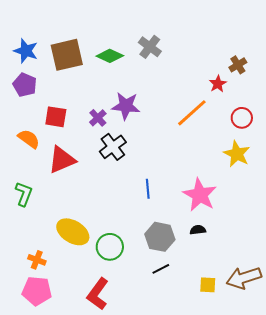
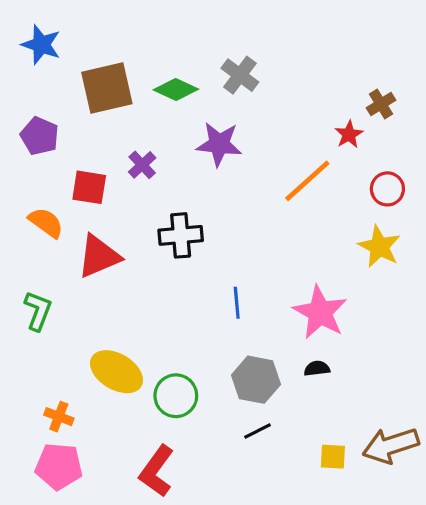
blue star: (26, 51) -> (41, 45), moved
purple star: (126, 106) -> (219, 144), moved
purple cross: (98, 118) -> (142, 165), moved
black cross: (113, 147) -> (181, 235), turned 32

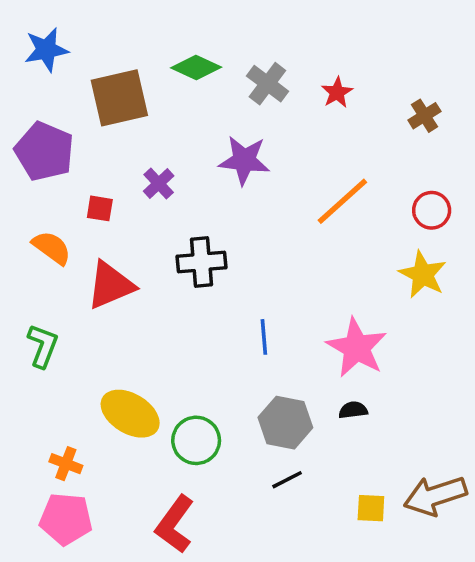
blue star: (41, 45) -> (46, 50), turned -30
green diamond: (176, 90) -> (196, 68), moved
red star: (349, 134) -> (337, 93), moved
purple pentagon: (40, 136) -> (44, 151), size x1.4
red square: (89, 187) -> (100, 208), size x0.7

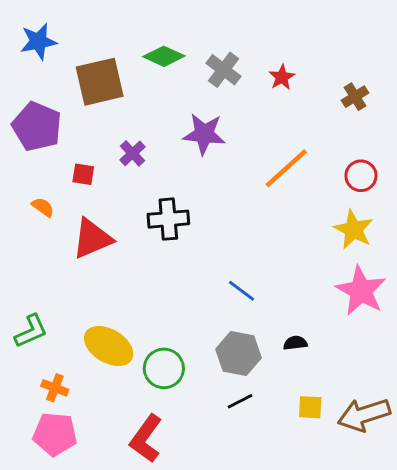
orange semicircle: (52, 248) -> (43, 207), size x0.7
blue line: (264, 337) -> (242, 291), moved, turned -48
green L-shape: (43, 346) -> (31, 331), moved, turned 45
pink star: (357, 348) -> (361, 291), moved
yellow square: (371, 508) -> (310, 407), moved

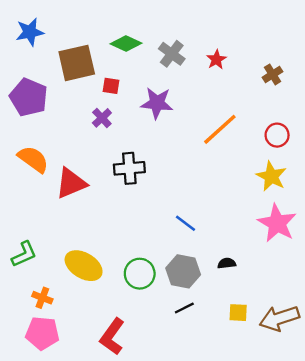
red square: (83, 174) -> (111, 86), moved
orange semicircle: (43, 207) -> (33, 159), size x1.8
green circle: (164, 368) -> (140, 274), moved

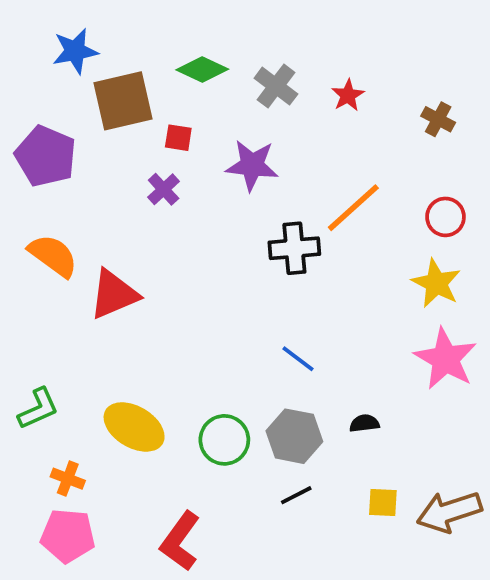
blue star: (30, 32) -> (75, 51), moved
brown cross: (272, 74) -> (438, 119), turned -30
black cross: (129, 168) -> (294, 248), moved

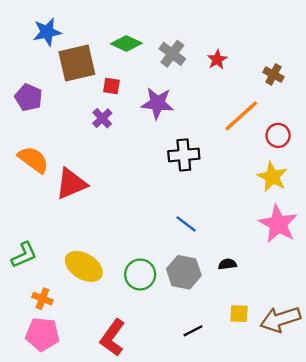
purple pentagon: (46, 156) -> (29, 97), size x0.7
orange line: (353, 208) -> (241, 116), moved
black line: (296, 495) -> (193, 331), moved

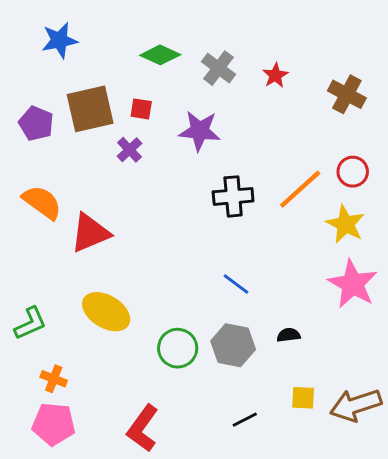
brown square: (77, 63) -> (90, 109), moved
brown cross: (273, 74) -> (347, 94), size x1.4
orange line: (241, 116) -> (300, 189), moved
yellow ellipse: (84, 266) -> (106, 312), moved

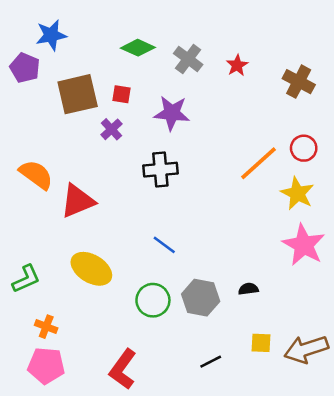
purple pentagon: (36, 124) -> (25, 68), moved
black cross: (233, 196) -> (160, 170), moved
blue line: (236, 284) -> (164, 245), moved

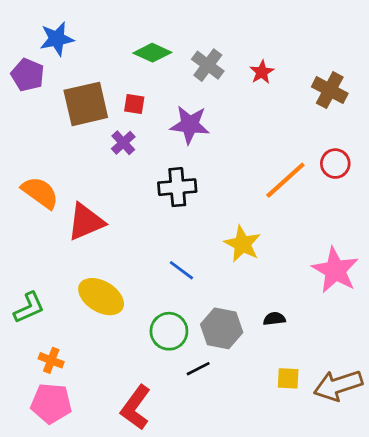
yellow star: (297, 193) -> (242, 244), moved
black line: (211, 362) -> (198, 369), moved

